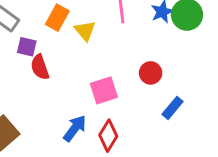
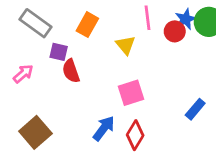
yellow triangle: (85, 31) -> (126, 45), moved
red circle: (151, 73) -> (175, 31), moved

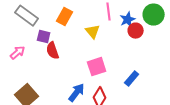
blue star: (186, 19) -> (128, 20), moved
red circle: (175, 31) -> (136, 31), moved
blue rectangle: (195, 109) -> (132, 79), moved

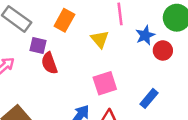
blue star: (128, 20) -> (145, 35), moved
red circle: (136, 31) -> (163, 50), moved

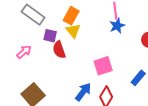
blue star: (145, 35) -> (117, 26), moved
yellow triangle: (100, 39) -> (73, 31), moved

